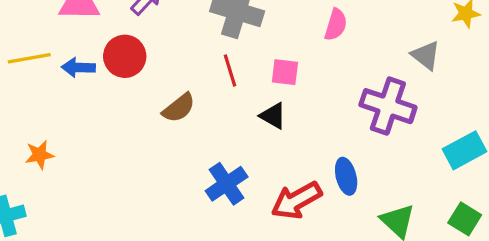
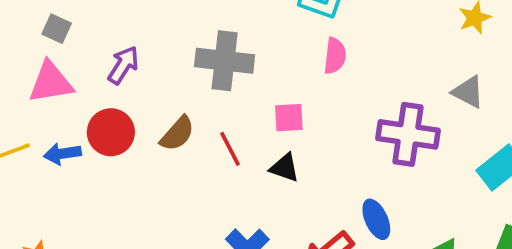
gray triangle: (426, 55) -> (468, 92), moved
red line: (230, 71) -> (230, 149), moved
brown semicircle: (179, 108) -> (177, 134), moved

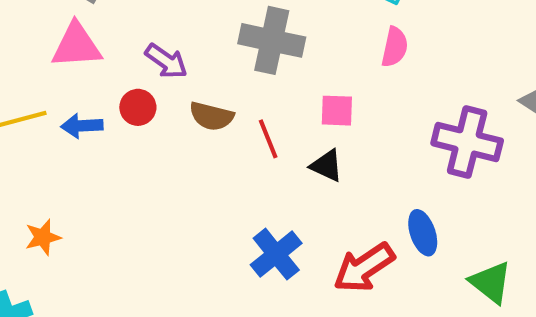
purple arrow: (123, 65) -> (166, 61), moved, turned 87
red circle: (111, 132) -> (138, 107), size x0.7
brown semicircle: (177, 134) -> (211, 116), turned 57

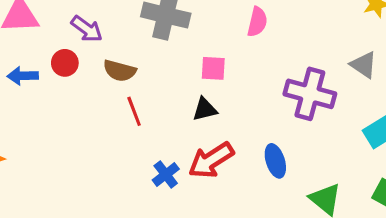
red line: (268, 139) -> (134, 111), moved
black triangle: (327, 166) -> (205, 109), turned -40
blue cross: (276, 254) -> (166, 174), size x0.7
red arrow: (364, 268) -> (211, 160), moved

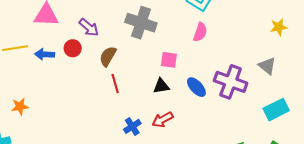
brown semicircle: (120, 71) -> (108, 56), turned 100
red arrow: (211, 160) -> (163, 120), size x0.7
blue ellipse: (275, 161) -> (196, 87), moved, turned -30

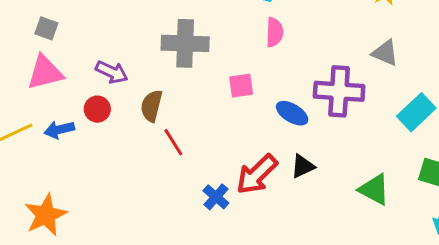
black triangle: (161, 86) -> (303, 166), moved
orange star: (20, 106) -> (46, 215), size x1.6
red arrow: (163, 120) -> (257, 174), size x1.4

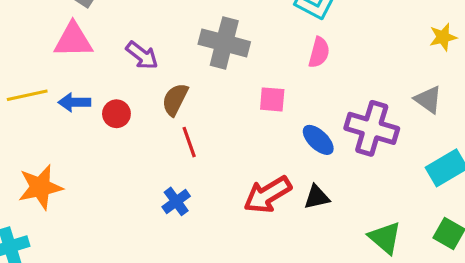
red circle: (97, 109) -> (116, 114), moved
blue cross: (216, 197) -> (176, 201), moved

